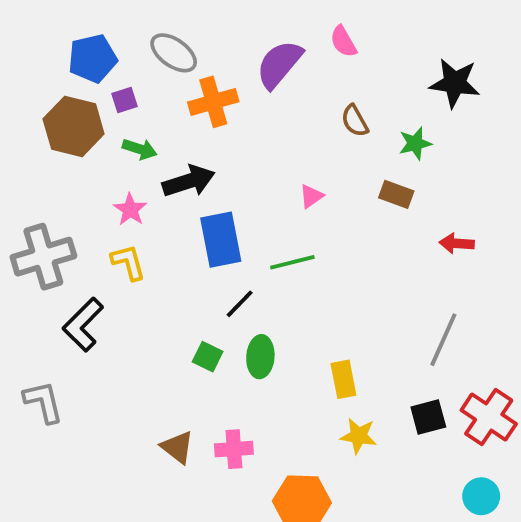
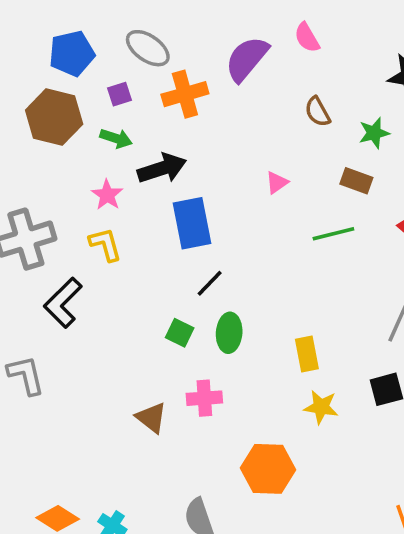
purple square: (125, 100) -> (120, 94), moved
green line: (292, 262) -> (333, 234), moved
pink cross: (234, 449) -> (204, 398), moved

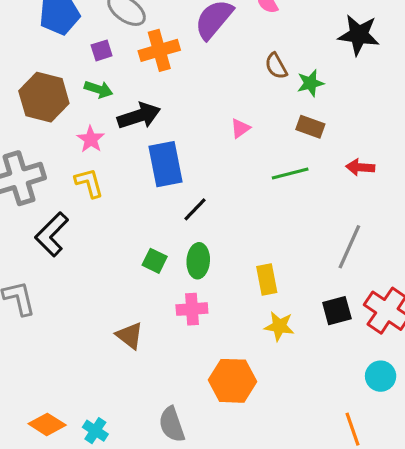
brown hexagon: (54, 117) -> (44, 97), moved
green star: (374, 133) -> (310, 83), moved
black line: (210, 283) -> (195, 209), moved
pink cross: (204, 398) -> (192, 309), moved

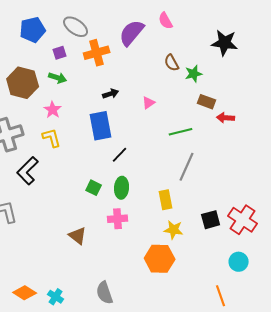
black arrow: (139, 116) -> (111, 94), moved, size x0.6
brown rectangle: (310, 127) -> (207, 102), moved
red arrow: (360, 167) -> (226, 118), moved
gray line: (349, 247) -> (187, 167), moved
orange hexagon: (232, 381) -> (160, 259), moved

